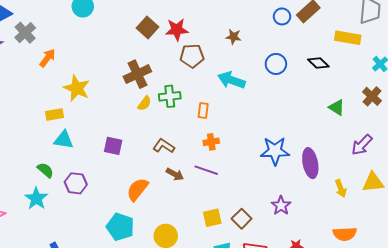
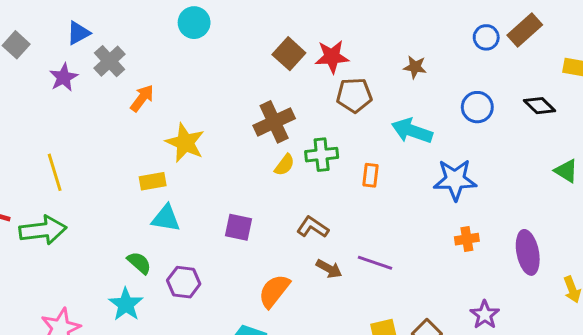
orange cross: (211, 142) -> (467, 239), moved
blue star: (275, 151) -> (455, 180), moved

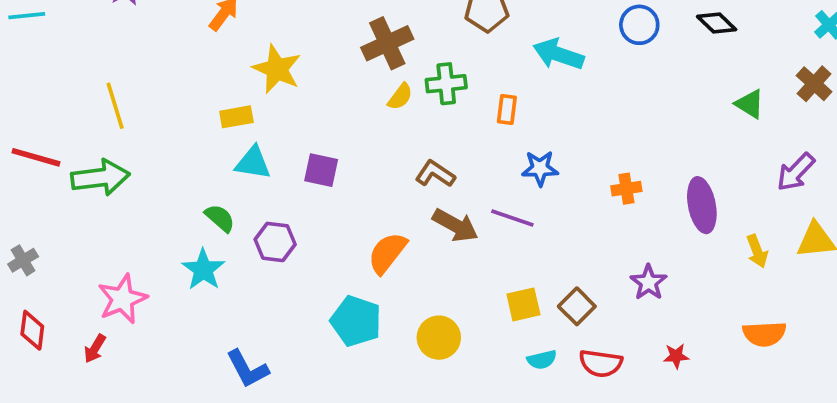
blue star: (455, 180) -> (540, 168), moved, size x0.7
purple square: (239, 227) -> (321, 170), moved
brown arrow: (329, 269) -> (455, 225), size x1.4

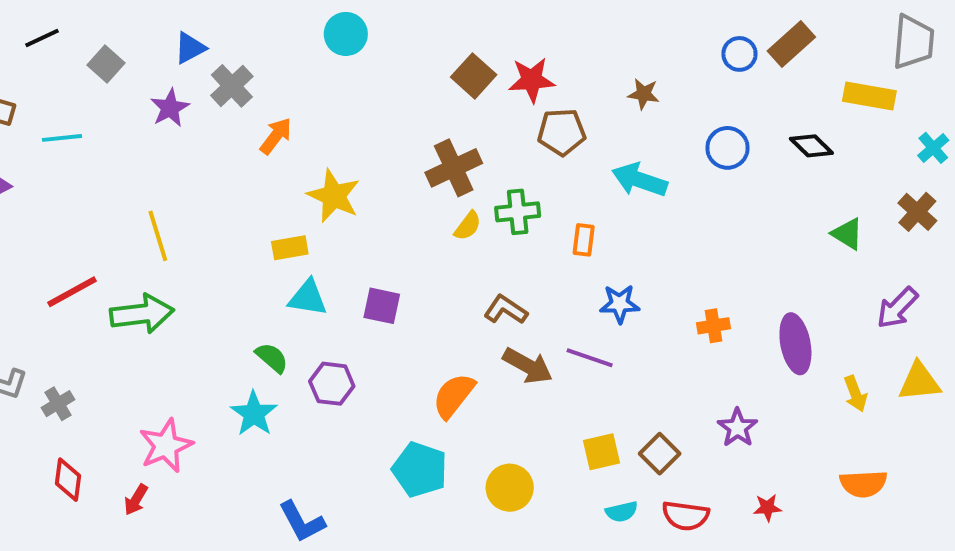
red line: (36, 157) -> (72, 292), turned -45

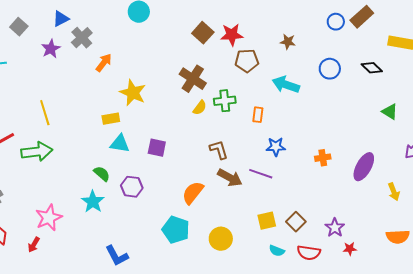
brown cross: (454, 168) -> (193, 79), turned -32
brown L-shape: (506, 310) -> (219, 150), turned 40
purple ellipse: (795, 344) -> (364, 167), turned 40
purple star: (737, 428) -> (335, 228), moved
cyan semicircle: (622, 512) -> (277, 251), turned 35

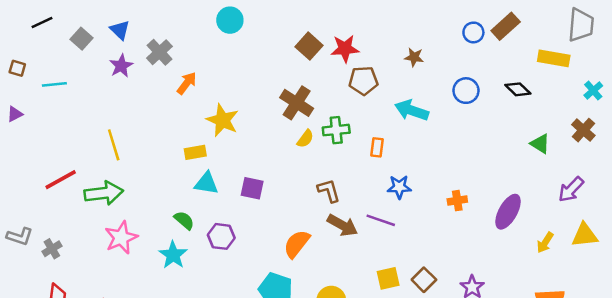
blue triangle: (61, 19) -> (120, 30), moved, turned -48
yellow arrow: (394, 192) -> (545, 243), turned 54
pink star: (49, 218) -> (121, 238), moved

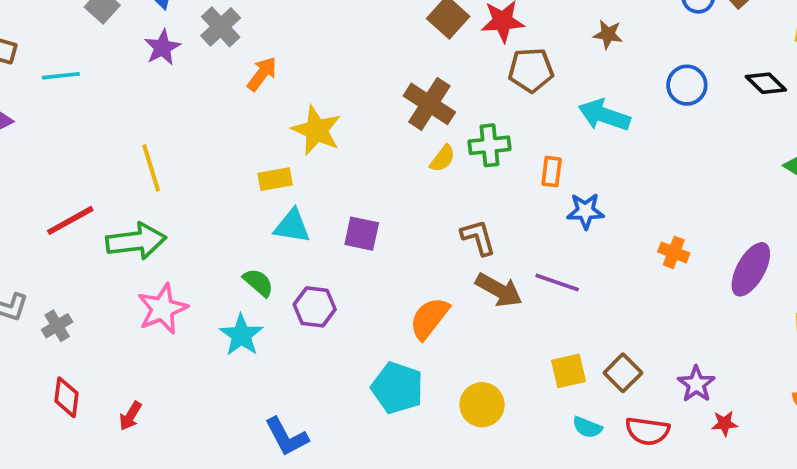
blue star: (399, 187) -> (585, 211), moved
orange cross: (457, 201) -> (674, 252), turned 30

